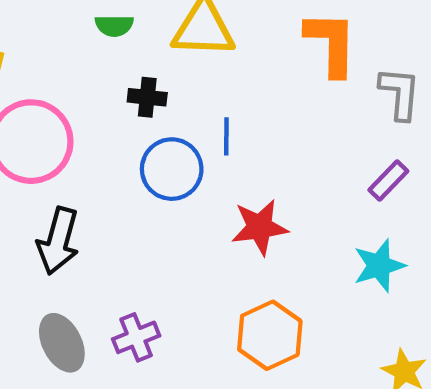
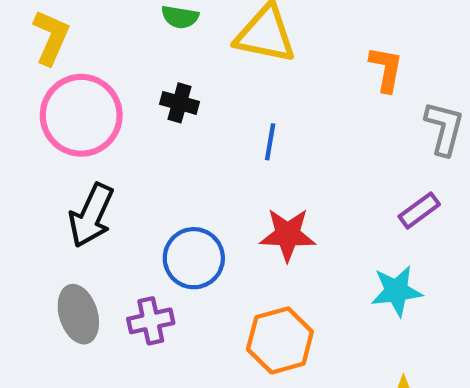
orange L-shape: (331, 43) -> (386, 69), size x0.7
black cross: (147, 97) -> (180, 103), moved
blue circle: (172, 169) -> (194, 258), moved

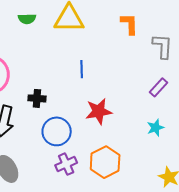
black cross: (180, 103) -> (37, 98), moved
cyan star: (397, 291) -> (155, 128), size x0.7
purple cross: (151, 321) -> (66, 164), moved

